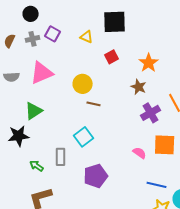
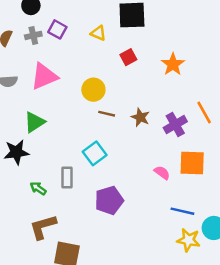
brown star: (139, 87) -> (140, 117), moved

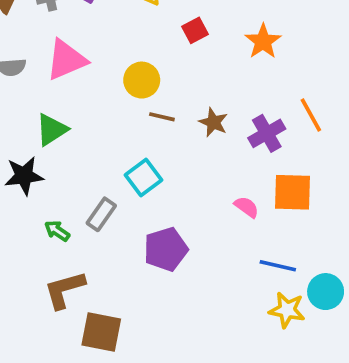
gray rectangle: (67, 177) -> (101, 214), turned 35

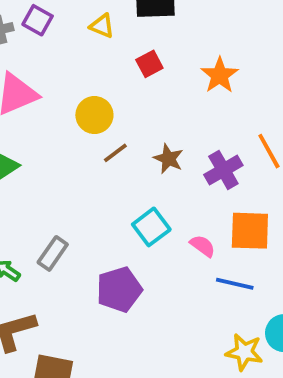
brown line: (162, 117) -> (115, 153), turned -50
cyan square: (144, 178) -> (151, 227), moved
blue line: (278, 266) -> (235, 284), moved

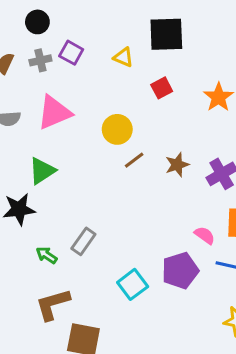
brown star: (168, 159) -> (177, 165), turned 30
cyan square: (151, 227) -> (133, 284), moved
purple pentagon: (119, 289) -> (180, 271), moved

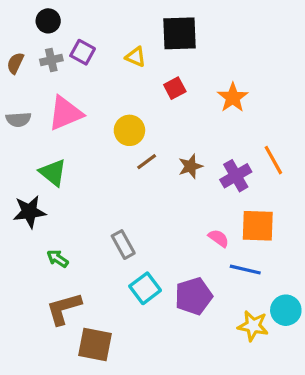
green triangle: (42, 171) -> (53, 173), turned -48
gray rectangle: (83, 241) -> (123, 245), moved, turned -64
purple pentagon: (180, 271) -> (194, 296), moved

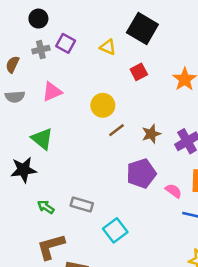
black square: (180, 33) -> (142, 28), turned 32
brown semicircle: (15, 63) -> (12, 64), moved
pink triangle: (65, 113) -> (52, 92), size x0.7
gray rectangle: (123, 245) -> (82, 204), moved, turned -45
purple pentagon: (194, 296) -> (141, 173), moved

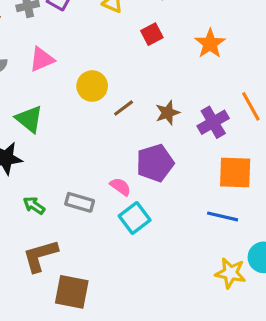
yellow circle: (103, 105) -> (92, 86), moved
pink semicircle: (173, 191) -> (120, 187), moved
cyan square: (115, 230) -> (135, 218), moved

